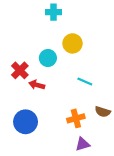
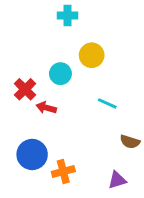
orange cross: (76, 118) -> (63, 172), moved
purple triangle: (83, 144) -> (117, 180), moved

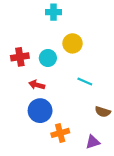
red cross: (25, 89) -> (20, 57), moved, turned 36
blue circle: (32, 154) -> (40, 111), moved
orange cross: (63, 172) -> (60, 133), moved

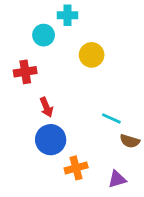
cyan circle: (48, 58) -> (44, 35), moved
cyan line: (85, 82) -> (111, 118), moved
red arrow: (37, 85) -> (46, 107), turned -128

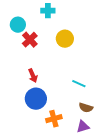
cyan circle: (44, 35) -> (18, 25), moved
red cross: (25, 72) -> (30, 40), moved, turned -35
brown semicircle: (130, 141) -> (86, 108), moved

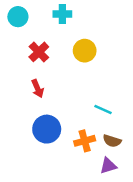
cyan circle: (18, 25) -> (18, 17), moved
red arrow: (33, 76) -> (38, 89), moved
orange cross: (54, 119) -> (85, 141), moved

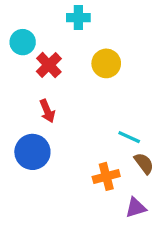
cyan circle: (18, 17) -> (23, 42), moved
blue circle: (47, 129) -> (32, 152), moved
brown semicircle: (112, 141) -> (144, 163), moved, turned -144

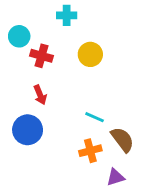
red cross: (49, 65) -> (42, 56), turned -30
cyan line: (129, 137) -> (95, 117), moved
brown semicircle: (144, 163) -> (122, 140), size x1.4

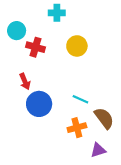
red arrow: (40, 95) -> (25, 81), moved
blue circle: (28, 130) -> (39, 104), moved

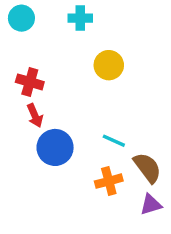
cyan circle: (17, 31) -> (21, 18), moved
red cross: (35, 47) -> (30, 82), moved
purple triangle: (98, 150) -> (151, 205), moved

